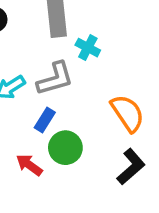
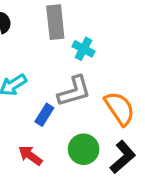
gray L-shape: (55, 79) -> (74, 91), moved
green circle: (65, 148) -> (84, 149), moved

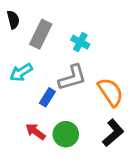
gray rectangle: (55, 22) -> (41, 34), moved, turned 32
green circle: (84, 149) -> (66, 134), moved

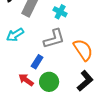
blue rectangle: (47, 97) -> (37, 62), moved

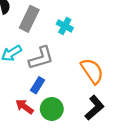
gray L-shape: (54, 39) -> (41, 58), moved

